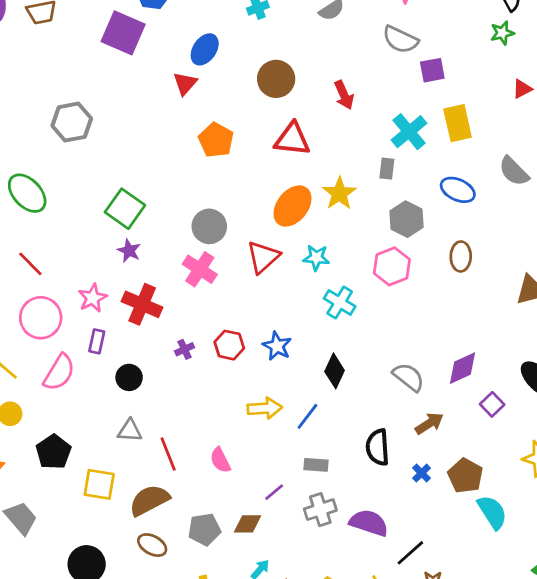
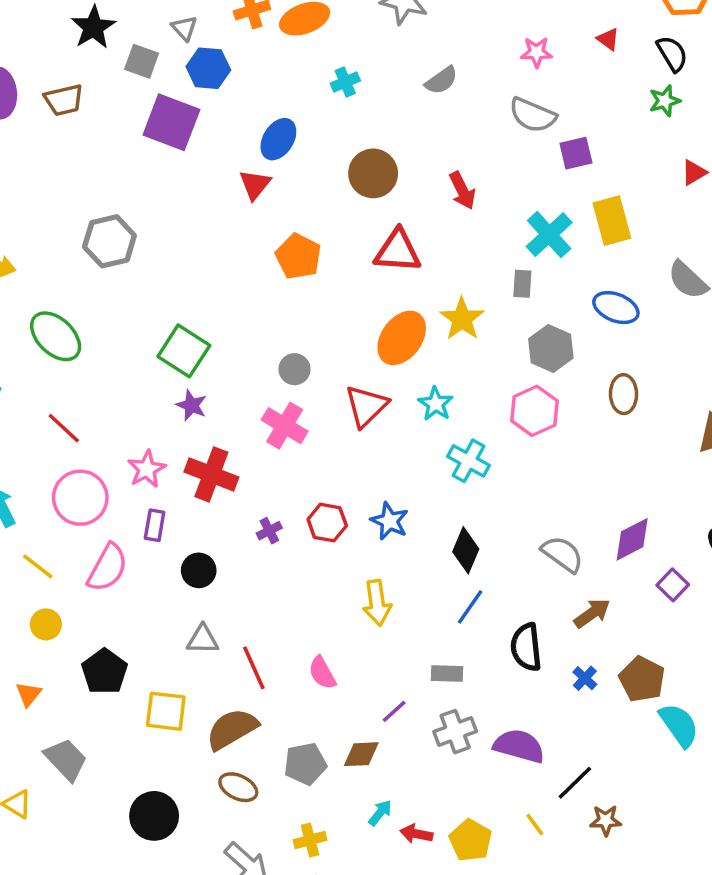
gray circle: (209, 226) -> (295, 369), size x0.7
cyan star: (316, 258) -> (436, 404), turned 30
yellow arrow: (265, 408) -> (377, 603), turned 88
blue line: (307, 416) -> (470, 607), moved

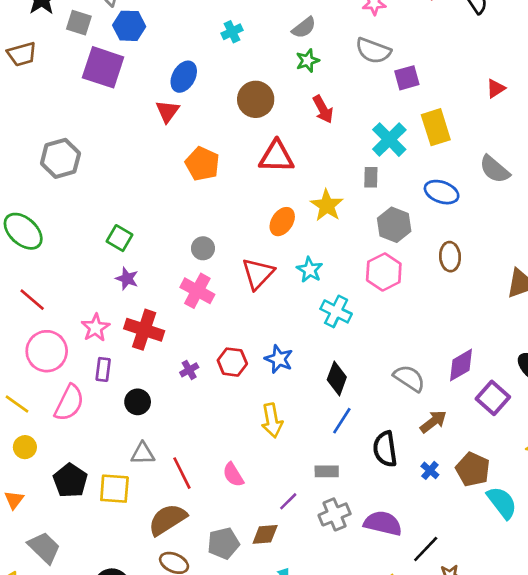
green star: (665, 101) -> (308, 61), moved
orange ellipse: (402, 338) -> (282, 222), size x0.7
green square: (184, 351) -> (120, 238), size x0.7
purple square: (673, 585) -> (493, 398), size x1.4
yellow square: (166, 711) -> (114, 489), moved

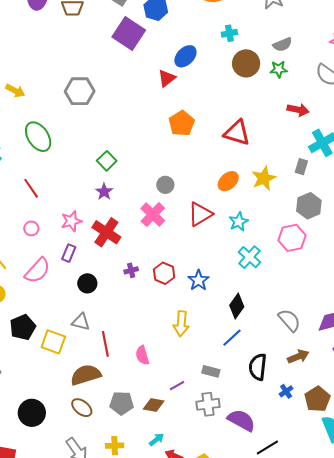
brown circle: (256, 99) -> (246, 63), moved
red arrow: (323, 109) -> (298, 110), moved, turned -65
pink circle: (47, 351) -> (31, 228), size x0.5

